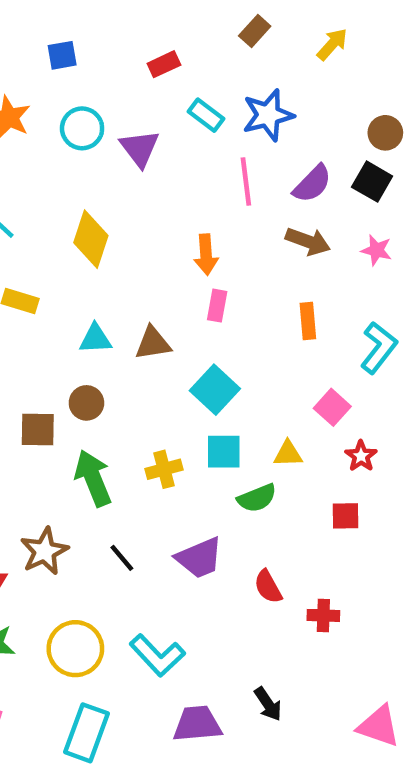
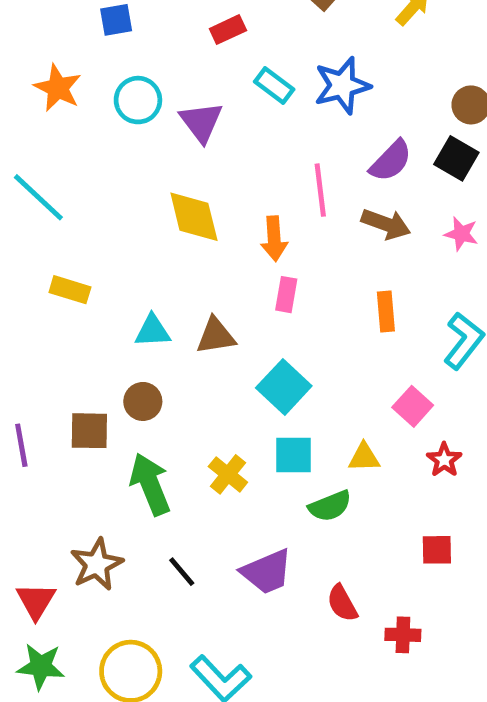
pink line: (246, 182) -> (320, 190), moved
yellow diamond: (91, 239) -> (194, 217), moved, turned -32
yellow cross: (164, 469) -> (228, 474), turned -36
red square: (346, 516) -> (437, 550), moved

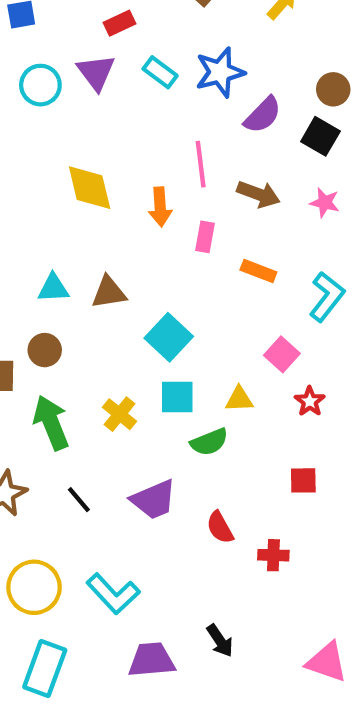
purple triangle: (201, 122) -> (96, 72), moved
purple semicircle: (391, 161) -> (263, 115), moved
pink rectangle: (286, 295) -> (205, 237), moved
orange rectangle: (386, 312) -> (258, 271), turned -64

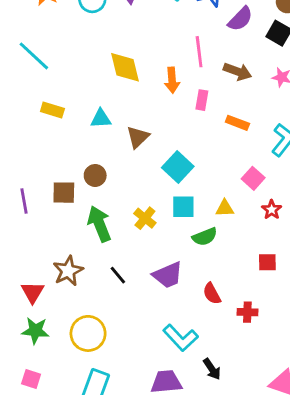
cyan triangle: (53, 288) -> (101, 119), moved
brown triangle: (109, 292) -> (138, 137), turned -35
cyan L-shape: (113, 594) -> (181, 338), moved

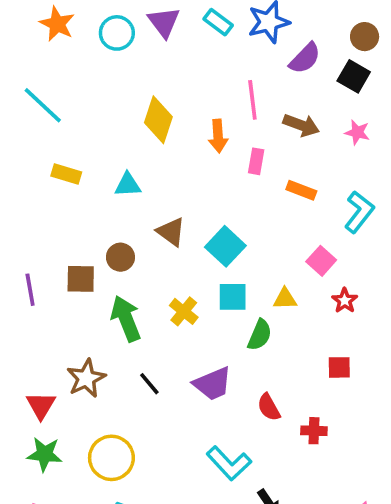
yellow diamond: (125, 67) -> (158, 120), turned 32
brown triangle: (138, 137) -> (171, 232), moved, turned -40
green semicircle: (205, 237) -> (260, 335), turned -45

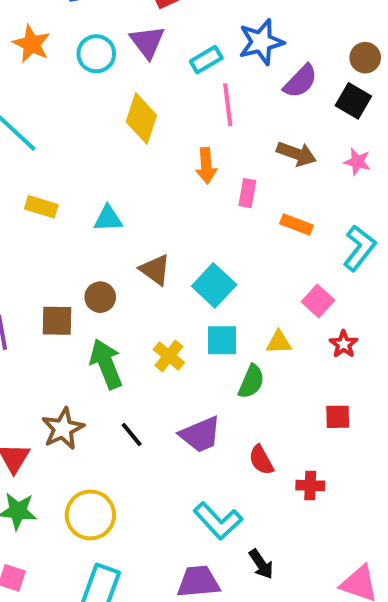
cyan rectangle: (218, 22) -> (206, 60), moved, turned -68
pink line: (252, 100) -> (228, 105), moved
yellow diamond: (158, 120) -> (141, 119), moved

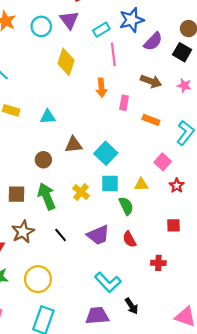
brown triangle: (155, 270) -> (73, 145), turned -42
brown square: (57, 321) -> (16, 194), moved
green semicircle: (251, 382) -> (126, 206), turned -48
red semicircle: (261, 460) -> (129, 239), moved

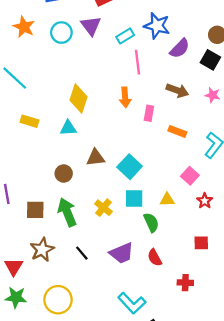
blue star: (132, 20) -> (157, 26), turned 30
yellow diamond: (66, 62) -> (78, 98), moved

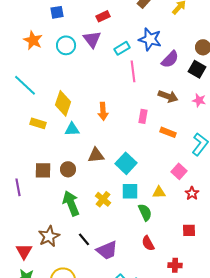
orange arrow: (125, 97) -> (103, 111), moved
yellow diamond: (78, 98) -> (63, 103), moved
brown square: (35, 210) -> (43, 170), moved
purple trapezoid: (122, 253) -> (107, 250), moved

